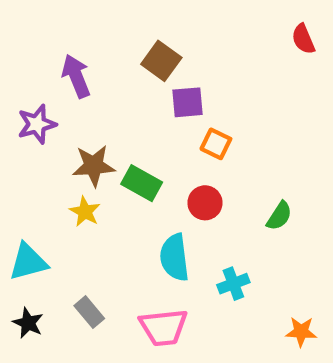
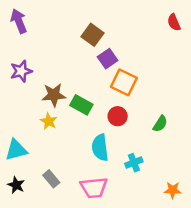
purple arrow: (76, 76) -> (19, 21), moved
purple square: (188, 102) -> (108, 59), turned -30
orange square: (216, 144) -> (124, 82), size x1.5

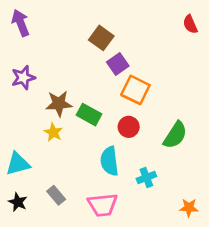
green semicircle: (160, 124) -> (175, 135), size x1.5

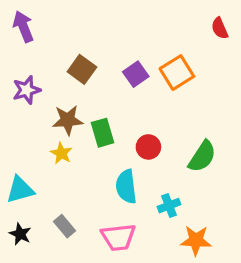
brown square: (101, 38) -> (82, 69), moved
orange square: (135, 90) -> (177, 73), moved, turned 32
green rectangle: (89, 115) -> (102, 133), turned 45
orange star: (189, 208) -> (196, 240), moved, size x1.4

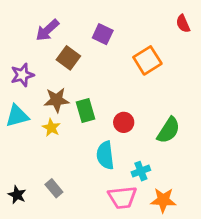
purple arrow: (23, 27) -> (47, 30), moved, turned -110
purple square: (136, 74) -> (103, 34), moved, turned -30
cyan triangle: (20, 190) -> (17, 116), moved
pink trapezoid: (118, 237) -> (122, 197), moved

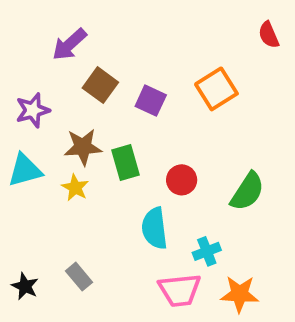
purple square: (103, 34) -> (151, 101), moved

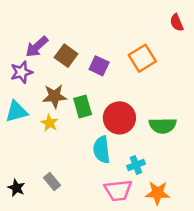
purple arrow: (69, 44) -> (37, 47), moved
red circle: (182, 180) -> (119, 118), size x1.6
green semicircle: (247, 191) -> (163, 126), turned 56

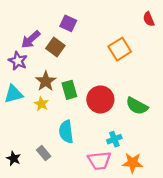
purple square: (99, 66) -> (68, 23), moved
purple star: (22, 72) -> (18, 61), turned -30
brown star: (55, 96) -> (46, 81), turned -30
green semicircle: (163, 126) -> (137, 106), turned 30
cyan semicircle: (102, 150) -> (66, 132), moved

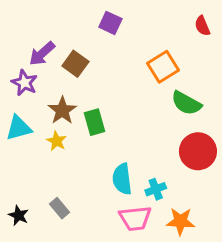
purple square: (68, 23) -> (110, 23), moved
red circle: (100, 99) -> (198, 151), moved
green semicircle: (137, 106) -> (186, 103), moved
cyan semicircle: (66, 132) -> (122, 179), moved

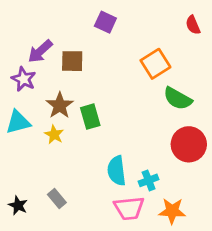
brown square: (75, 64) -> (72, 61), turned -35

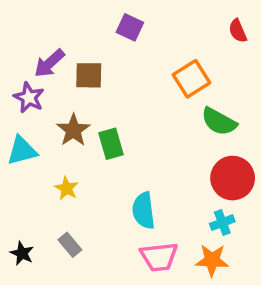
yellow star: (54, 135) -> (67, 188), moved
cyan cross: (149, 180) -> (222, 223), moved

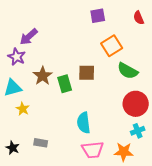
purple square: (130, 27) -> (98, 16), moved, turned -35
brown square: (89, 75) -> (87, 73), moved
yellow star: (67, 188) -> (23, 109), moved
cyan cross: (222, 223) -> (138, 131), moved
gray rectangle: (70, 245) -> (41, 143), turned -40

